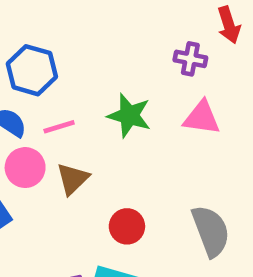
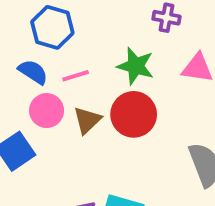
purple cross: (190, 59) -> (166, 18), moved
red circle: (127, 226) -> (134, 114), moved, size x1.5

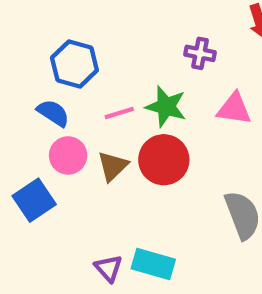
pink line: (76, 76) -> (119, 113), moved

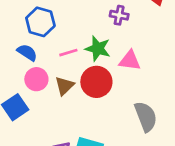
pink triangle: (234, 109) -> (130, 61), moved

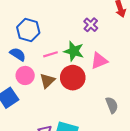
purple cross: (119, 15) -> (91, 25), turned 32
pink triangle: (130, 61) -> (99, 61), turned -30
gray semicircle: (146, 117) -> (112, 105), size x0.7

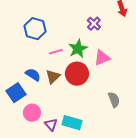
green star: (74, 51) -> (78, 49), turned 30
blue semicircle: (18, 54) -> (33, 75), moved
pink circle: (25, 75) -> (32, 113), moved

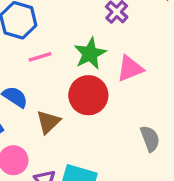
pink line: (56, 52) -> (40, 57), moved
brown triangle: (53, 77) -> (48, 122), moved

